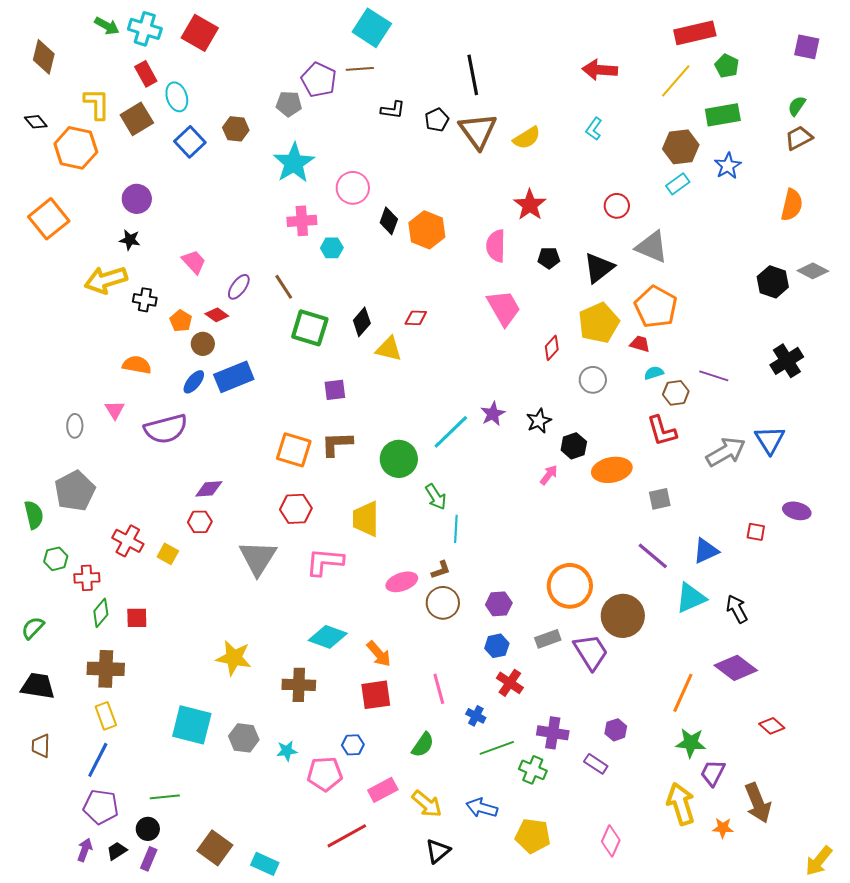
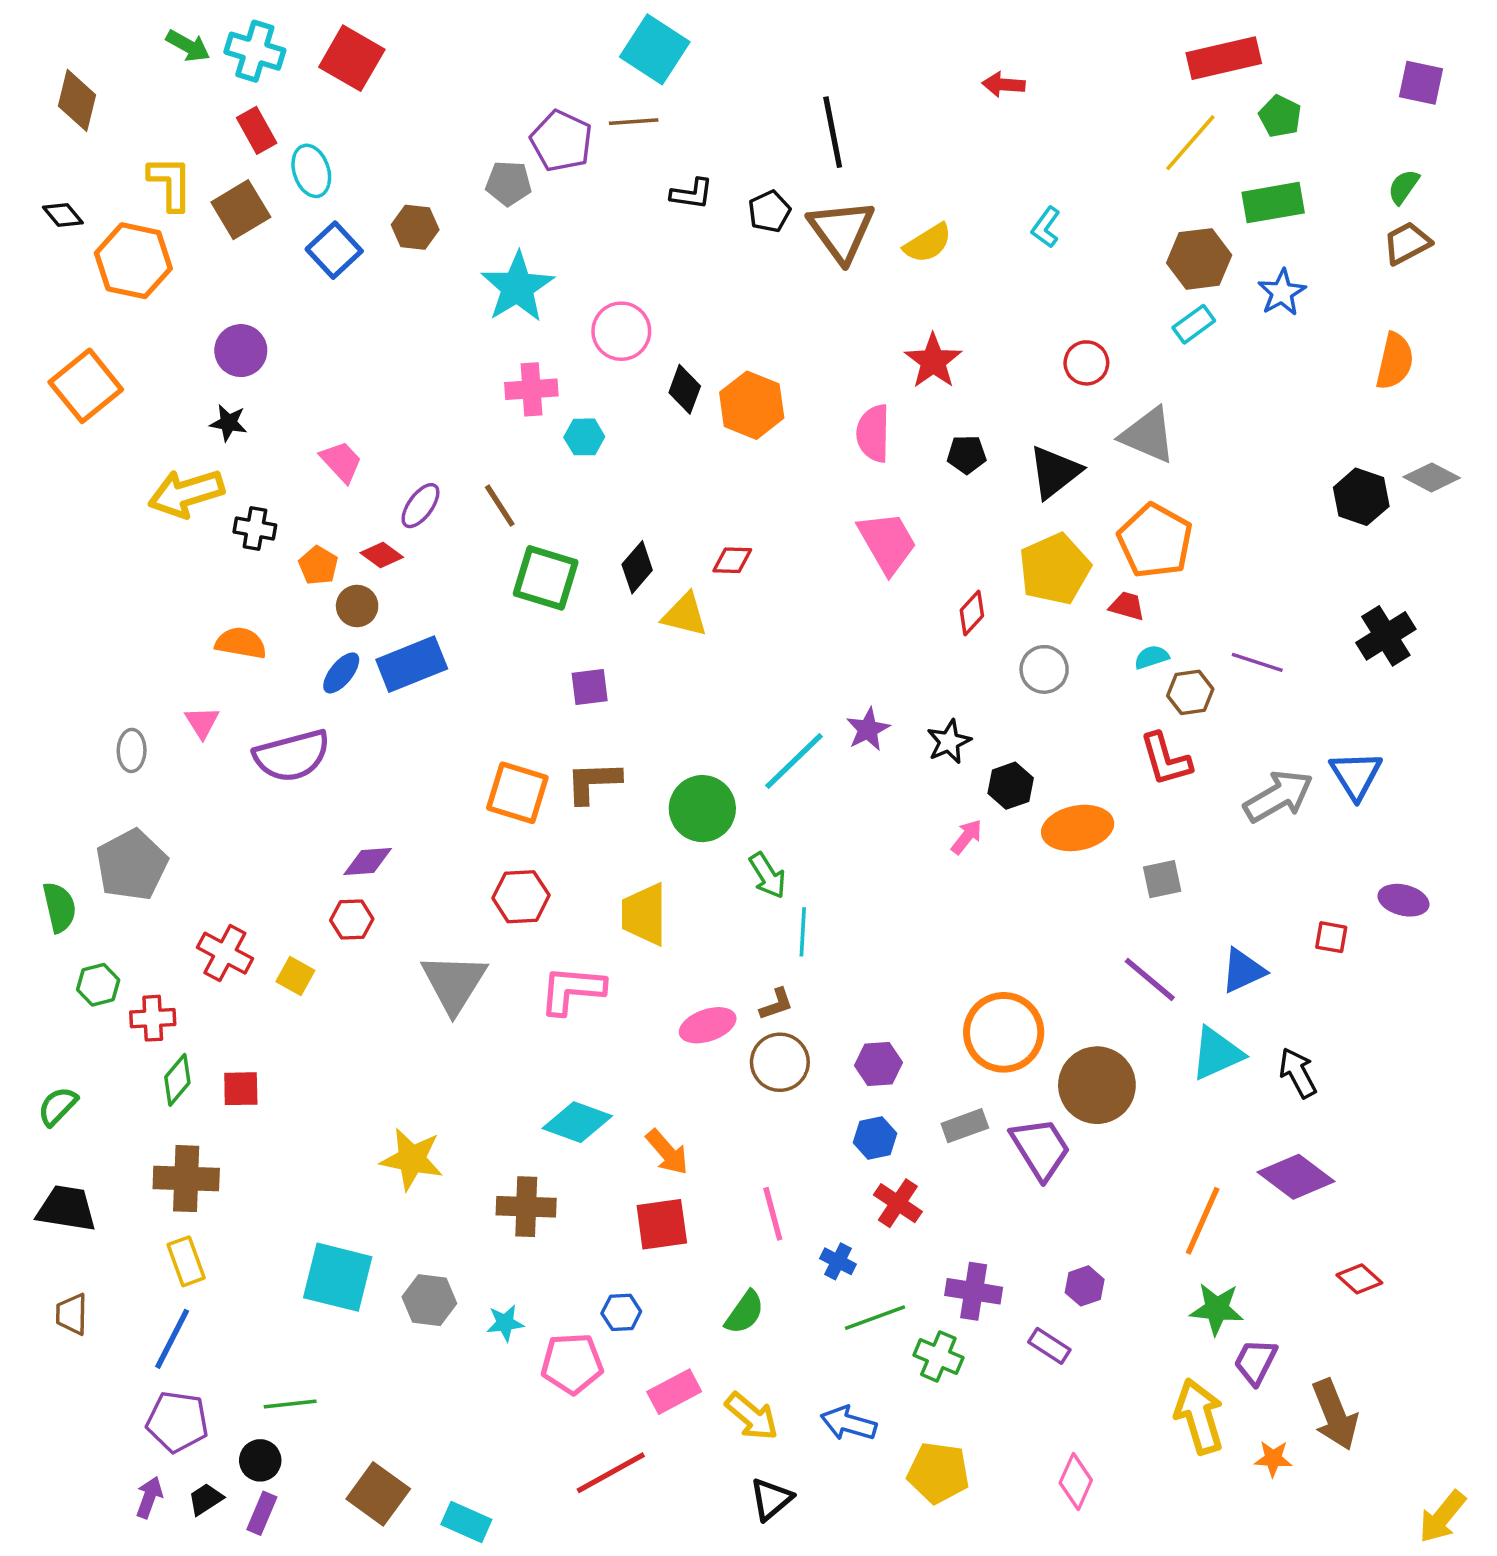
red arrow: (600, 70) -> (1004, 85), moved, size x0.7

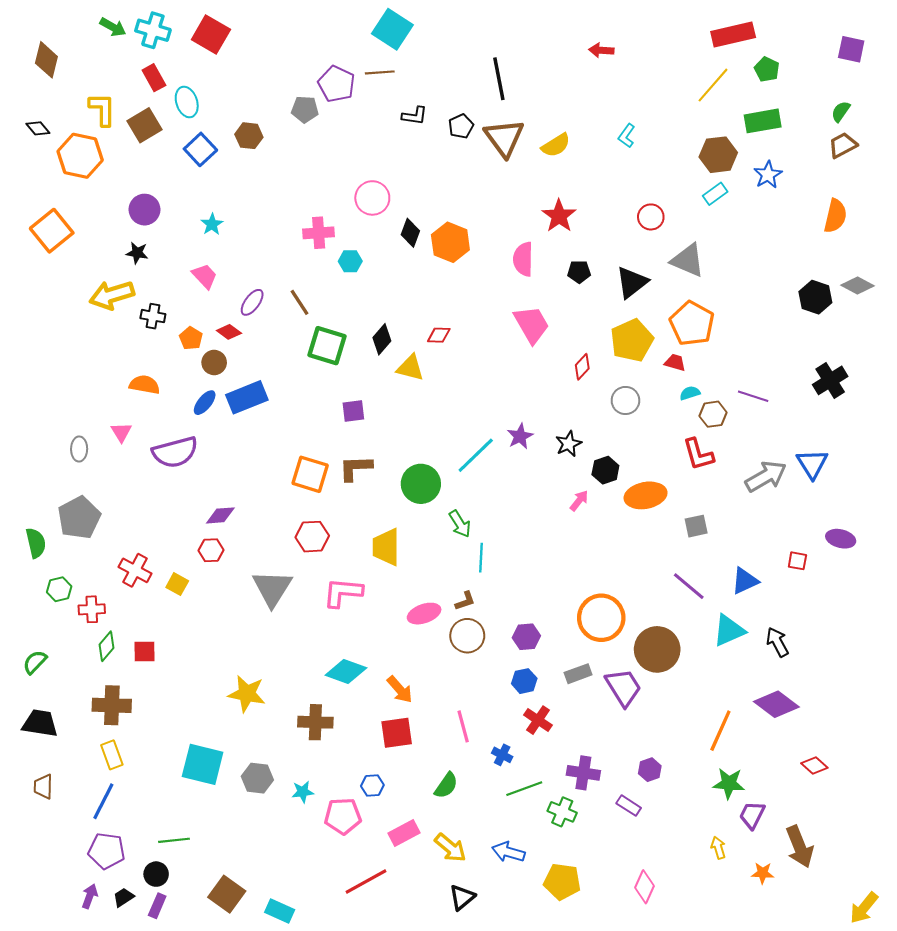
cyan star: (517, 287) -> (212, 224), moved, size x0.5
yellow arrow: (1199, 1416) -> (718, 848), size x0.5

